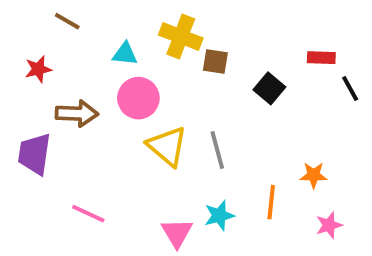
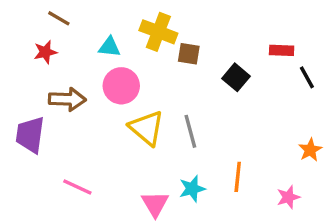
red star: (38, 69) -> (45, 52), moved
orange star: (314, 175) -> (310, 150), moved, turned -30

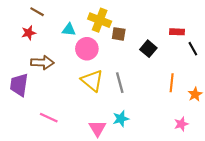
pink circle: (121, 86) -> (87, 49), moved
orange line: (238, 177) -> (172, 83), moved

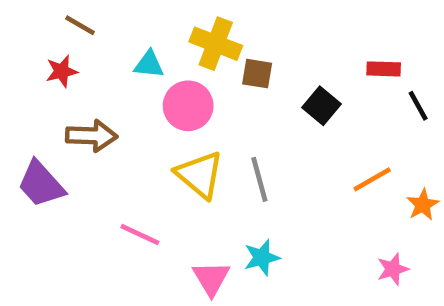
orange line: (172, 83) -> (372, 179), turned 54
purple trapezoid: (19, 85) -> (41, 184), turned -50
pink line: (49, 118) -> (140, 235), moved

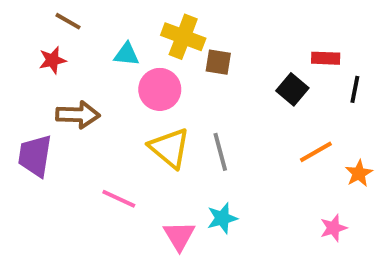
black square: (322, 106) -> (292, 89), moved
black line: (418, 106) -> (355, 89), turned 40
purple trapezoid: (41, 184) -> (35, 156), turned 51

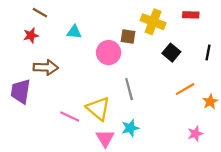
yellow cross: (183, 37) -> (153, 22), moved
red rectangle: (326, 58) -> (191, 15), moved
pink circle: (160, 89) -> (109, 53), moved
yellow triangle: (170, 148) -> (98, 109), moved

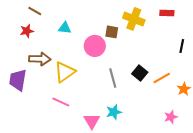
black square: (171, 53) -> (140, 73), moved
yellow triangle: (98, 109) -> (65, 72), moved, turned 45

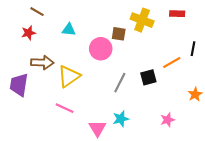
black square: (140, 73) -> (148, 77), turned 35
gray line: (113, 78) -> (120, 83), turned 42
orange line: (162, 78) -> (172, 63), moved
pink star: (171, 117) -> (168, 120), moved

